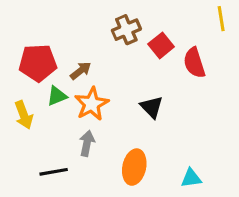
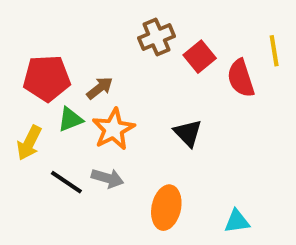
yellow line: (221, 19) -> (274, 51), moved
yellow arrow: (24, 115) -> (29, 143), turned 48
gray arrow: (87, 143) -> (108, 178), turned 95
black line: (54, 172) -> (66, 182), moved, turned 44

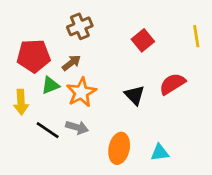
brown cross: (157, 37) -> (80, 26), moved
red semicircle: (241, 78) -> (172, 84), moved, turned 76
yellow arrow: (29, 143) -> (21, 102), turned -30
cyan triangle: (237, 221) -> (160, 153), moved

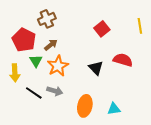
brown cross: (80, 26) -> (47, 19), moved
red pentagon: (34, 56) -> (24, 40), turned 30
red semicircle: (172, 84) -> (123, 60), turned 48
green triangle: (50, 85) -> (36, 61), turned -40

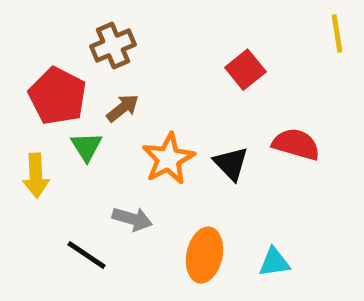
yellow line: (140, 26) -> (337, 33), moved
orange star: (58, 66) -> (168, 159), moved
black line: (34, 93) -> (86, 255), moved

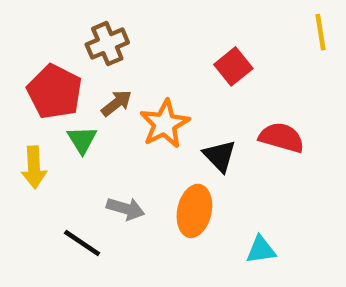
orange star: (168, 159) -> (165, 124), moved
orange ellipse: (204, 255) -> (194, 211), moved

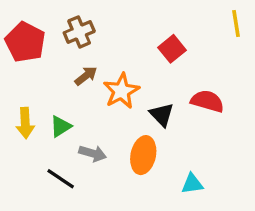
red pentagon: (55, 92) -> (25, 42), moved
green triangle: (82, 140) -> (61, 126), moved, turned 30

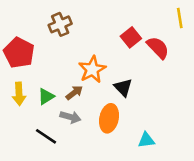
red pentagon: (25, 42) -> (19, 53), moved
brown arrow: (86, 76) -> (74, 93), moved
red semicircle: (207, 101) -> (158, 48), moved, turned 30

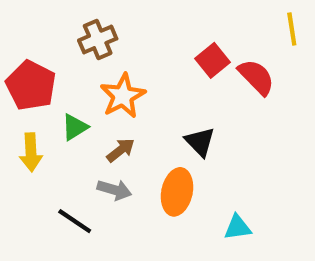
orange star: (92, 69) -> (123, 96), moved
green triangle: (46, 96) -> (75, 127), moved

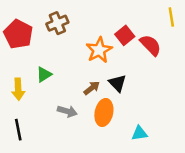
red pentagon: (31, 85) -> (18, 34), moved
orange star: (123, 96) -> (99, 50), moved
brown arrow: (121, 150) -> (92, 88), moved
black line: (75, 221) -> (18, 130), moved, turned 45

